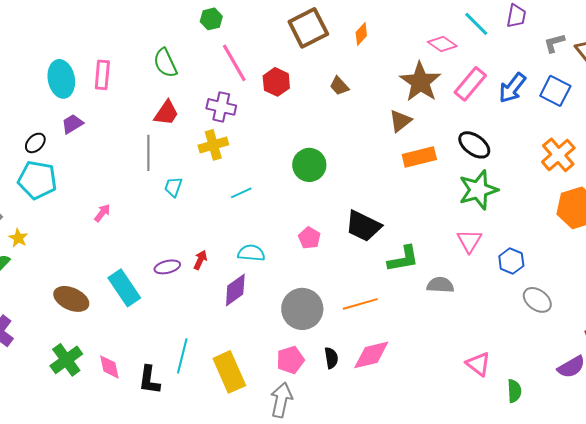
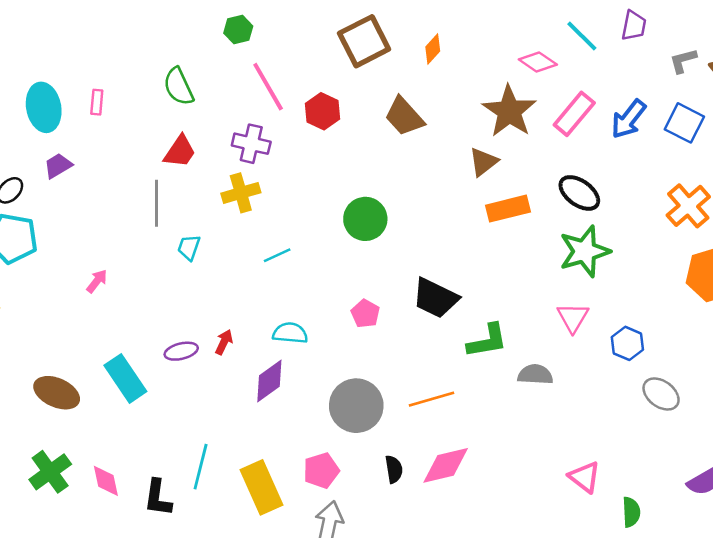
pink rectangle: (102, 75) -> (97, 102), size x0.7
brown trapezoid: (339, 86) -> (404, 116), size x1.6
pink pentagon: (290, 360) -> (321, 471), moved

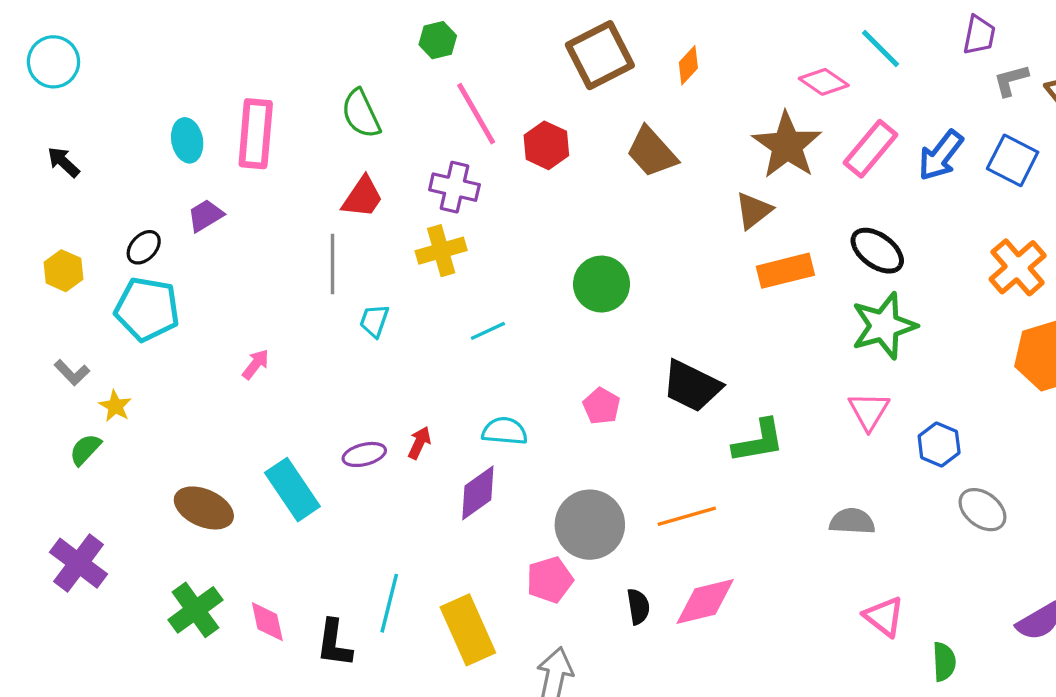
purple trapezoid: (634, 26) -> (979, 35), moved
pink rectangle: (97, 102) -> (256, 134), size x2.0
cyan ellipse: (44, 107) -> (187, 140), size x0.7
gray semicircle: (535, 375) -> (852, 521), moved
pink pentagon: (321, 471) -> (550, 580), moved

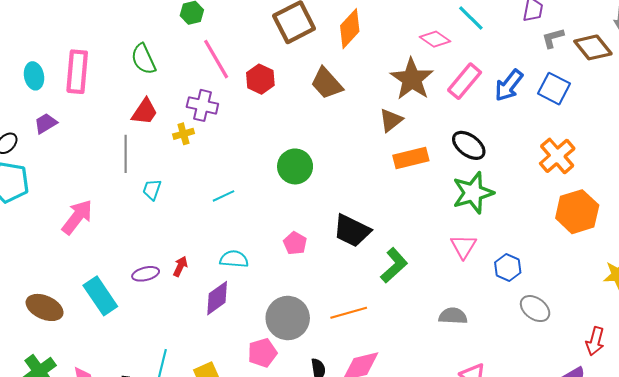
orange diamond: (688, 65) -> (350, 29), size x1.6
yellow cross: (441, 251) -> (183, 134), moved, size x0.7
pink arrow: (256, 364) -> (77, 217), size x1.8
green L-shape: (759, 441) -> (394, 265), turned -32

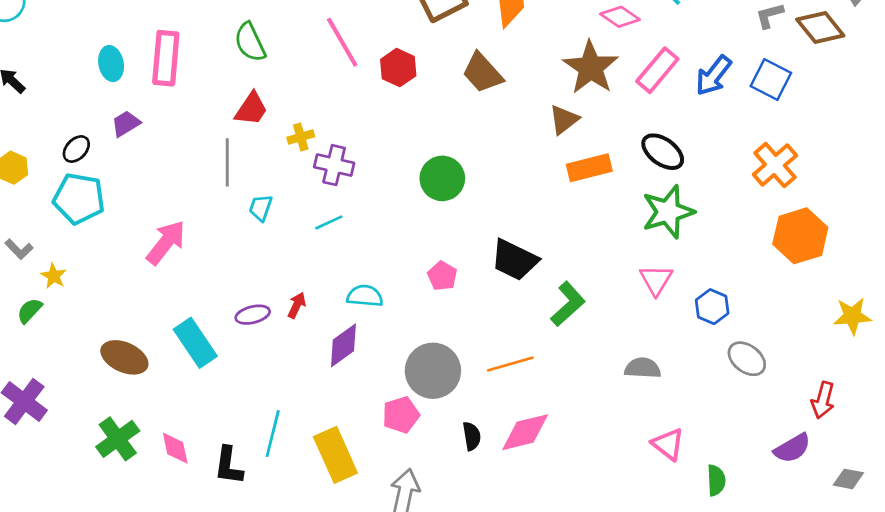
purple cross: (202, 105) -> (334, 165), moved
cyan line: (223, 196) -> (329, 222), moved

